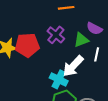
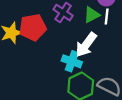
white line: (97, 54) -> (107, 17), moved

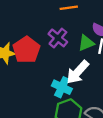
red pentagon: (33, 27) -> (26, 50), turned -30

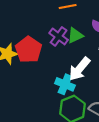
green triangle: (86, 43) -> (75, 35), moved

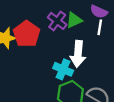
white arrow: (79, 69) -> (78, 54), turned -35

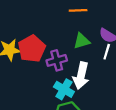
purple cross: (57, 21) -> (57, 60), moved, turned 30

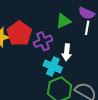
white arrow: (81, 76) -> (67, 52), size x0.7

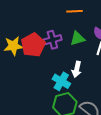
purple cross: (43, 41) -> (52, 40), moved

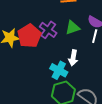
purple cross: (52, 40) -> (48, 30), turned -36

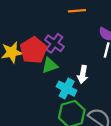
green triangle: (73, 28) -> (50, 65), moved

